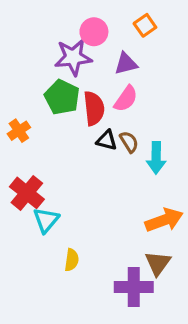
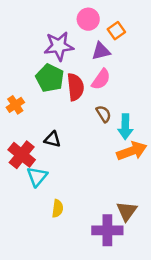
orange square: (145, 25) -> (116, 31), moved
pink circle: (94, 32) -> (88, 19), moved
black triangle: (107, 140) -> (52, 139), moved
orange arrow: (164, 220) -> (132, 151), moved

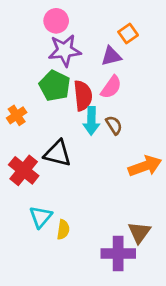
pink circle: (88, 19) -> (56, 21), moved
cyan arrow: (125, 127) -> (91, 121), moved
black triangle: (52, 139) -> (58, 153), size x1.5
cyan triangle: (37, 177) -> (41, 217), moved

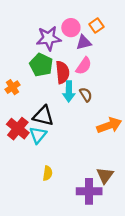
pink circle: (56, 21) -> (71, 28), moved
cyan triangle: (41, 217) -> (38, 135), moved

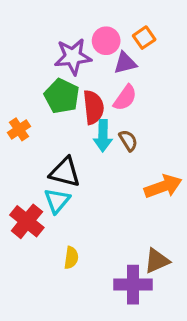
red cross: (18, 129) -> (27, 221), moved
brown triangle: (105, 175) -> (157, 261), turned 30

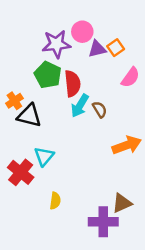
orange square: (144, 38) -> (116, 48), moved
pink semicircle: (125, 98) -> (130, 77), moved
cyan arrow: (103, 136) -> (80, 106), turned 30
black triangle: (65, 172) -> (29, 116), moved

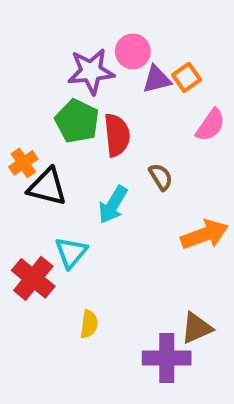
cyan arrow: (80, 106) -> (113, 205), moved

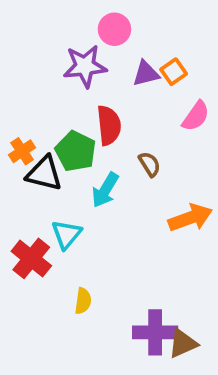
pink circle: (133, 51) -> (114, 29), moved
green pentagon: (77, 121) -> (76, 151), moved
brown triangle: (197, 328) -> (183, 343), moved

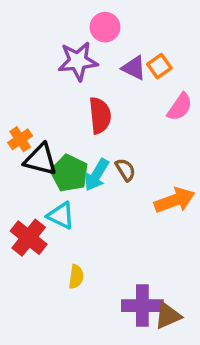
purple triangle: (146, 74) -> (134, 68), turned 40
green pentagon: (76, 151) -> (69, 173), moved
brown semicircle: (150, 164) -> (125, 170), moved
cyan triangle: (66, 234) -> (61, 216), turned -44

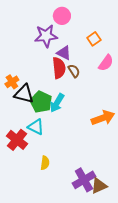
purple triangle: (134, 68) -> (64, 53), moved
brown semicircle: (125, 170) -> (74, 71), moved
purple cross: (142, 306) -> (84, 180), turned -30

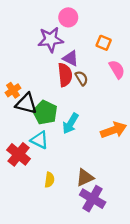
orange square: (94, 39) -> (104, 43), turned -32
pink semicircle: (106, 63) -> (117, 69), turned -66
cyan arrow: (57, 103) -> (70, 123), moved
purple cross: (84, 180) -> (93, 199), turned -30
brown triangle: (99, 186) -> (85, 178), moved

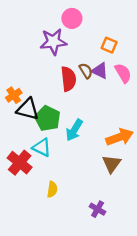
purple triangle: (70, 58) -> (100, 71), moved
brown semicircle: (82, 78) -> (86, 71), moved
brown triangle: (85, 178) -> (111, 164), moved, turned -30
purple cross: (93, 199) -> (98, 209), size x0.6

